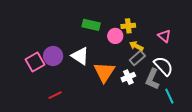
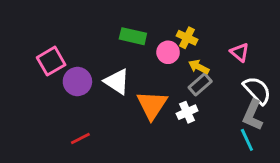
yellow cross: (128, 26) -> (187, 38), turned 32
pink square: (35, 62) -> (51, 61), moved
white semicircle: (163, 66) -> (257, 90), moved
gray L-shape: (152, 79) -> (253, 115), moved

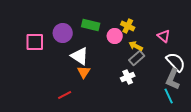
pink square: (51, 61) -> (35, 42), turned 30
purple circle: (77, 82) -> (63, 33), moved
orange triangle: (152, 105) -> (84, 72), moved, size x0.6
red line: (80, 138) -> (65, 95), moved

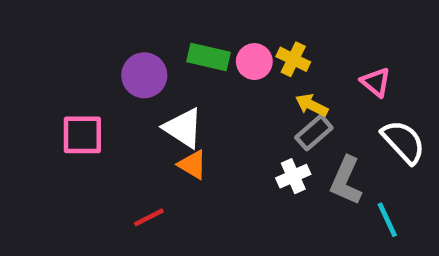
pink circle: (115, 36) -> (254, 62), moved
pink square: (35, 42) -> (82, 135), moved
orange triangle: (84, 72) -> (192, 165), turned -32
gray L-shape: (173, 79) -> (346, 181), moved

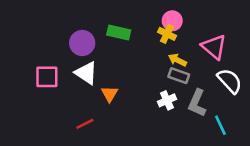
pink circle: (254, 62) -> (172, 21), moved
pink triangle: (376, 82) -> (214, 47), size x1.5
white triangle: (183, 128) -> (86, 73), moved
gray rectangle: (314, 133) -> (179, 76), turned 60
orange triangle: (192, 165) -> (110, 94), turned 30

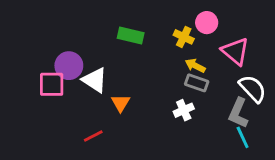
pink circle: (172, 21) -> (207, 23), moved
purple circle: (82, 43) -> (69, 66), moved
gray L-shape: (197, 103) -> (238, 113), moved

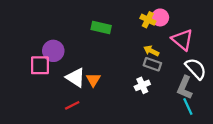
yellow cross: (184, 37) -> (148, 20), moved
white triangle: (95, 80) -> (76, 78), moved

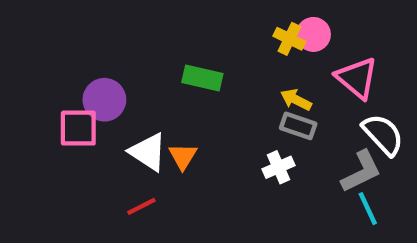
green rectangle: (101, 27) -> (202, 78), moved
gray L-shape: (185, 88) -> (361, 172), turned -140

